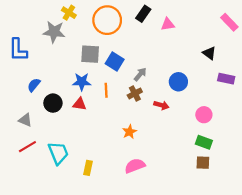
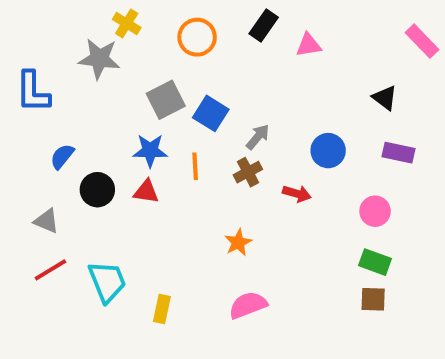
orange circle: (107, 20) -> (197, 37), size x0.7
gray square: (90, 54) -> (166, 100), turned -30
purple rectangle: (226, 79) -> (399, 153), moved

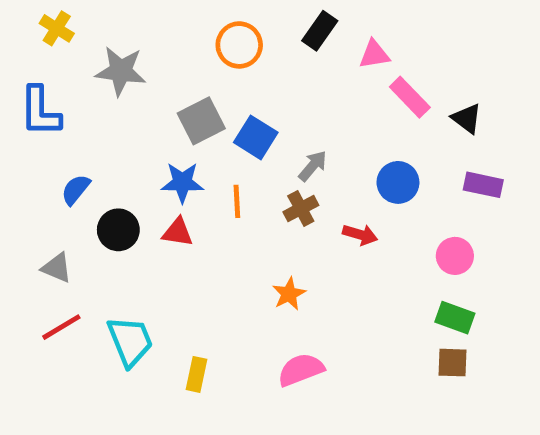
yellow cross: (127, 23) -> (57, 28), moved
pink rectangle: (422, 41) -> (410, 97), moved

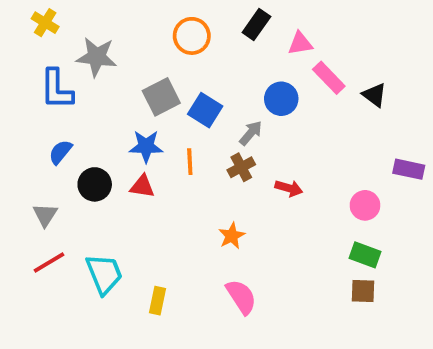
blue L-shape: (40, 111) -> (57, 89), moved
blue circle: (398, 182) -> (281, 99), moved
purple rectangle: (483, 185) -> (409, 169), moved
gray triangle: (57, 268) -> (45, 215), turned 40
pink semicircle: (301, 370) -> (241, 297), turned 78

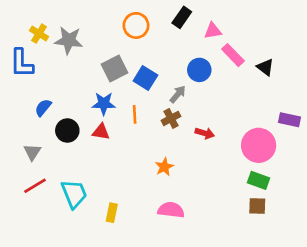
yellow cross: (45, 23) -> (39, 34), moved
blue L-shape: (57, 89) -> (22, 63), moved
pink circle: (365, 205) -> (259, 145), size x1.6
pink semicircle: (241, 297) -> (171, 210), turned -50

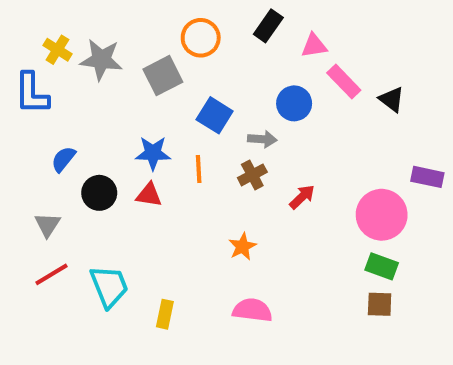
gray square: (114, 69) -> (163, 76), moved
gray arrow: (178, 94) -> (262, 139), turned 54
red arrow: (205, 133) -> (302, 197), turned -60

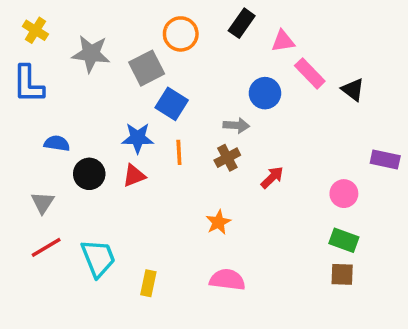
yellow cross: (57, 50) -> (35, 30), moved
blue square: (215, 115) -> (172, 104), moved
blue semicircle: (63, 159) -> (57, 143), turned 60
red triangle: (149, 195) -> (134, 176), turned -30
pink circle: (382, 215) -> (344, 194), size x0.6

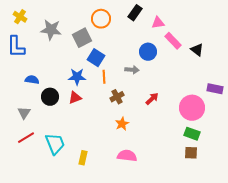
orange line: (179, 152) -> (104, 77), moved
brown cross: (227, 158) -> (117, 97), moved
pink circle: (344, 194) -> (192, 108), size x1.6

